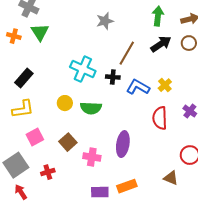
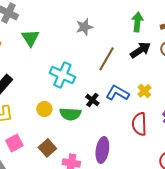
green triangle: (40, 32) -> (30, 38), moved
black cross: (113, 77) -> (92, 100), moved, turned 32

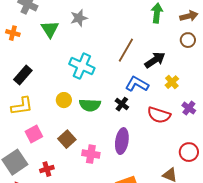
gray star: (84, 27) -> (79, 18), moved
black arrow: (140, 50) -> (155, 60), moved
yellow cross: (144, 91) -> (172, 82), moved
black cross: (92, 100) -> (122, 104), moved
red semicircle: (139, 124) -> (159, 115), turned -70

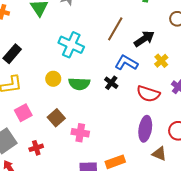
purple ellipse: (122, 141) -> (145, 129), moved

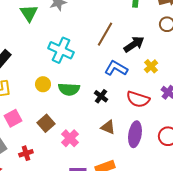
black cross: (111, 83) -> (101, 96), moved
pink cross: (80, 133) -> (70, 138), turned 36
brown triangle: (159, 154) -> (108, 127), moved

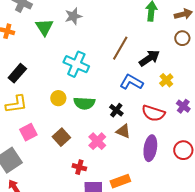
brown triangle: (108, 127) -> (123, 131), moved
pink cross: (70, 138) -> (97, 141), moved
red cross: (26, 153) -> (79, 167), moved, turned 32

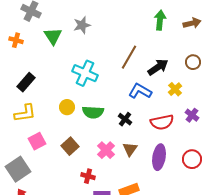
brown circle: (182, 38) -> (193, 62), moved
red semicircle: (153, 113) -> (162, 122), turned -30
brown triangle: (123, 131) -> (130, 149), moved, turned 42

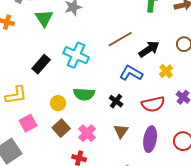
brown line: (129, 57) -> (120, 39), turned 30
black rectangle: (26, 82) -> (41, 64), moved
yellow circle: (67, 107) -> (58, 103), moved
pink cross: (106, 150) -> (87, 133), moved

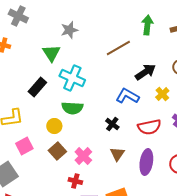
green triangle: (44, 18) -> (51, 53), moved
brown line: (120, 39) -> (118, 48), moved
green semicircle: (84, 94) -> (72, 108), moved

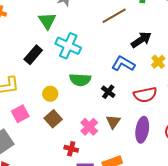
green semicircle: (72, 108) -> (80, 80), moved
pink cross: (83, 156) -> (89, 127), moved

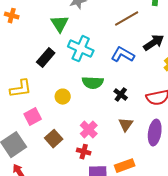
blue L-shape: (123, 64) -> (123, 55), moved
brown square: (53, 119) -> (54, 139), moved
pink cross: (89, 127) -> (89, 130), moved

